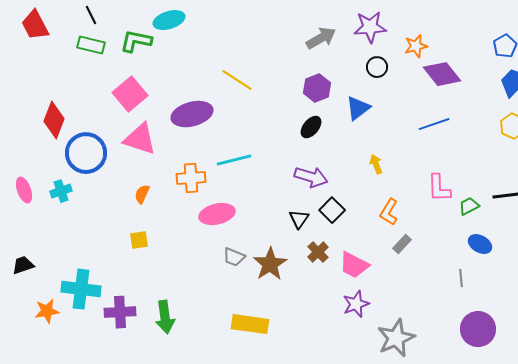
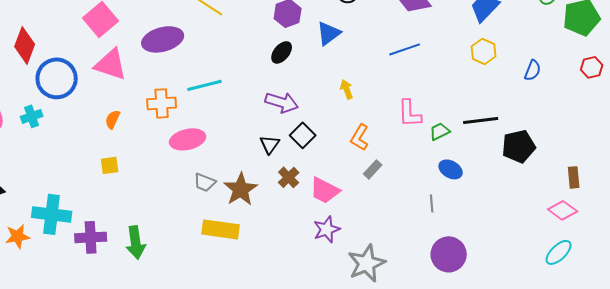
yellow rectangle: (250, 324) -> (221, 229), moved

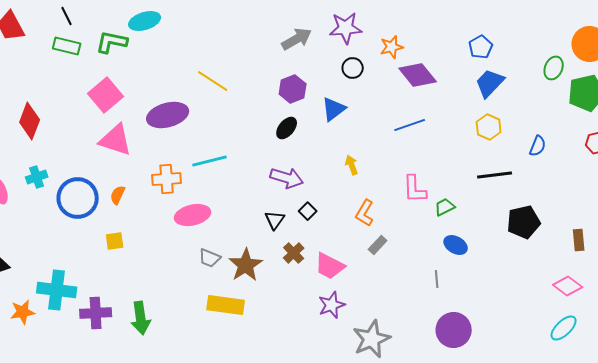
blue circle: (57, 78) -> (78, 198), moved
cyan cross: (32, 116) -> (37, 177), moved
black line: (481, 120) -> (495, 175), moved
black square: (303, 135) -> (308, 211), size x0.7
brown rectangle: (574, 177) -> (579, 240), moved

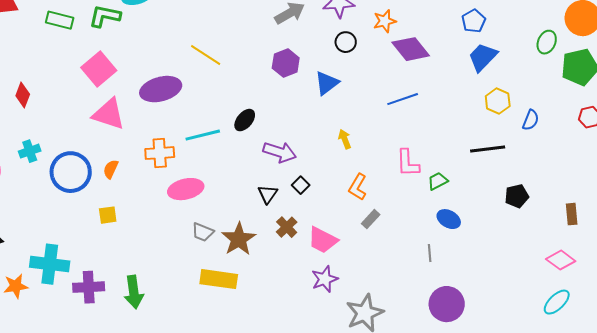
red diamond: (30, 121) -> (23, 95), size x0.7
yellow hexagon: (489, 127) -> (498, 101), moved
black ellipse: (287, 128) -> (245, 120), moved
black pentagon: (524, 222) -> (517, 196), size x0.7

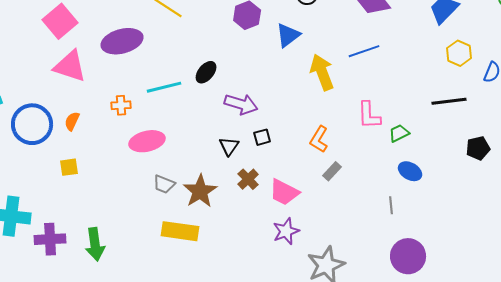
yellow arrow: (345, 139) -> (322, 72), moved, size x1.8
orange cross: (160, 153) -> (121, 105), size x0.7
black square: (301, 185) -> (262, 137), turned 30

